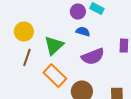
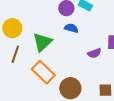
purple semicircle: (93, 57) -> (94, 53), moved, size x0.6

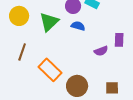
yellow circle: (12, 28) -> (19, 16), moved
green triangle: (42, 42) -> (49, 22), moved

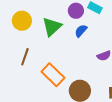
blue semicircle: (78, 26) -> (81, 31), turned -64

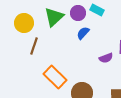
green triangle: (52, 27) -> (54, 17), moved
brown line: (25, 57) -> (34, 46), moved

